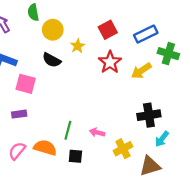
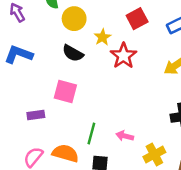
red star: (110, 62) -> (123, 56), moved
pink square: (26, 84) -> (65, 91), moved

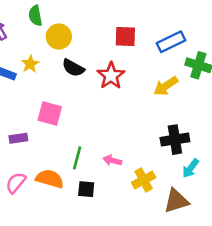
red square: (137, 19) -> (125, 37), turned 30
yellow star: (102, 37) -> (30, 64), moved
black semicircle: (73, 53) -> (73, 68), moved

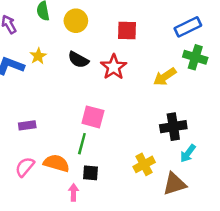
yellow circle: (59, 37) -> (76, 21), moved
blue rectangle: (171, 42) -> (188, 27), moved
pink square: (50, 113) -> (93, 117), moved
pink arrow: (112, 160) -> (73, 192), moved, turned 77

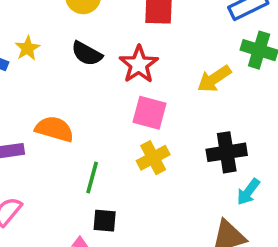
pink square: (93, 117) -> (150, 113), moved
orange semicircle: (56, 163) -> (54, 129), moved
yellow cross: (144, 164) -> (153, 158), moved

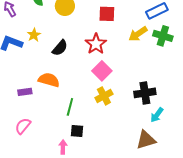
black semicircle: (87, 54) -> (60, 48), moved, turned -78
yellow arrow: (214, 79) -> (138, 34), moved
pink square: (150, 113) -> (102, 71), turned 30

